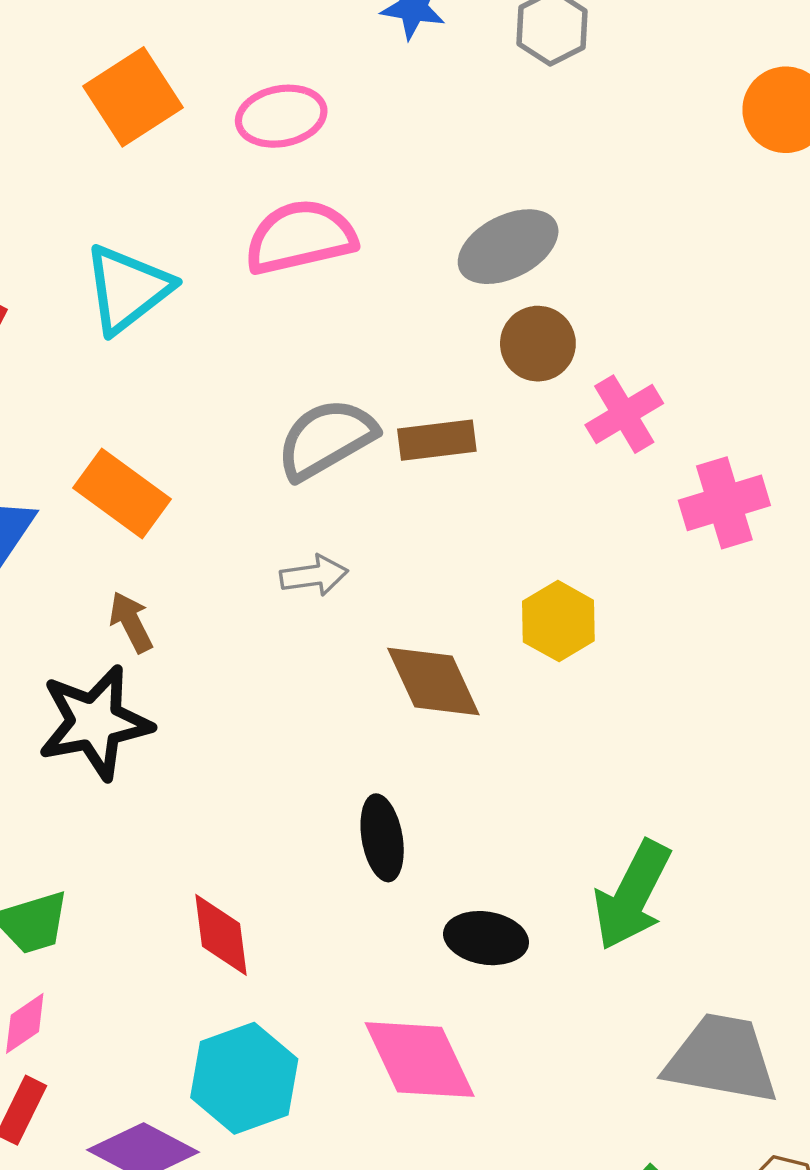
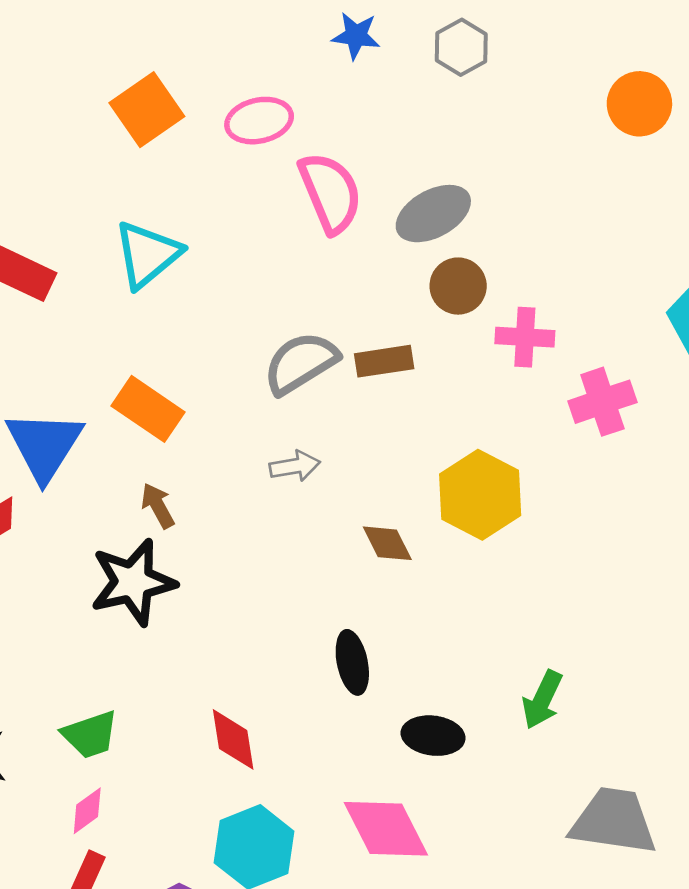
pink semicircle: (300, 237) -> (330, 193), moved, turned 82
pink cross: (624, 414) -> (525, 337), turned 36
yellow hexagon: (558, 621) -> (480, 495), size x1.5
brown diamond: (433, 681) -> (387, 543), size x0.7
green arrow: (632, 895) -> (542, 700), size x0.7

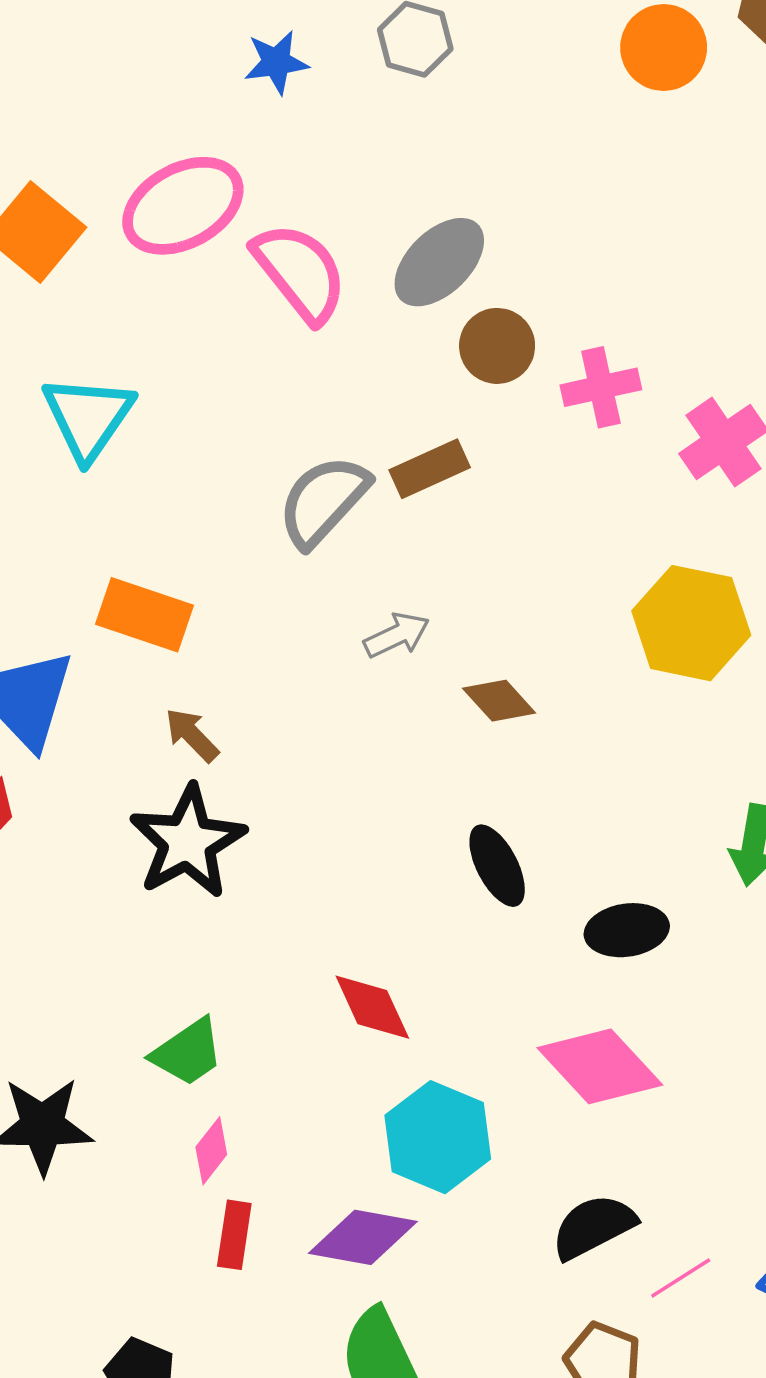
pink ellipse: (259, 121) -> (183, 206), size x1.4
gray arrow: (295, 466) -> (397, 635), moved
yellow hexagon: (480, 495) -> (691, 623), moved

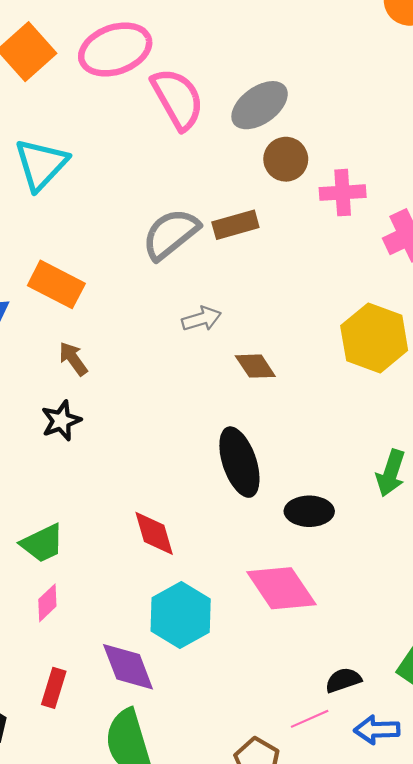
black star: (188, 842) -> (61, 421), size x0.6
black ellipse: (497, 866) -> (239, 462), size x1.4
black semicircle: (593, 1227) -> (343, 680), moved, size x0.7
red rectangle: (234, 1235) -> (54, 688), moved
purple diamond: (363, 1237) -> (128, 667), turned 50

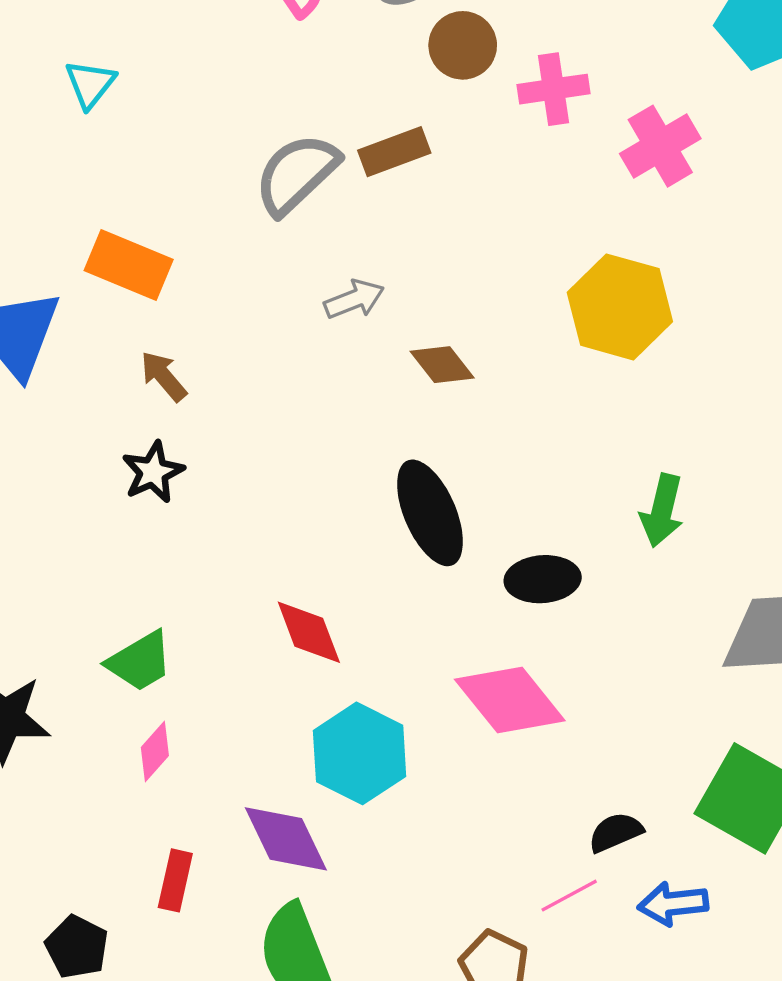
cyan triangle: (41, 164) -> (90, 84), size x0.6

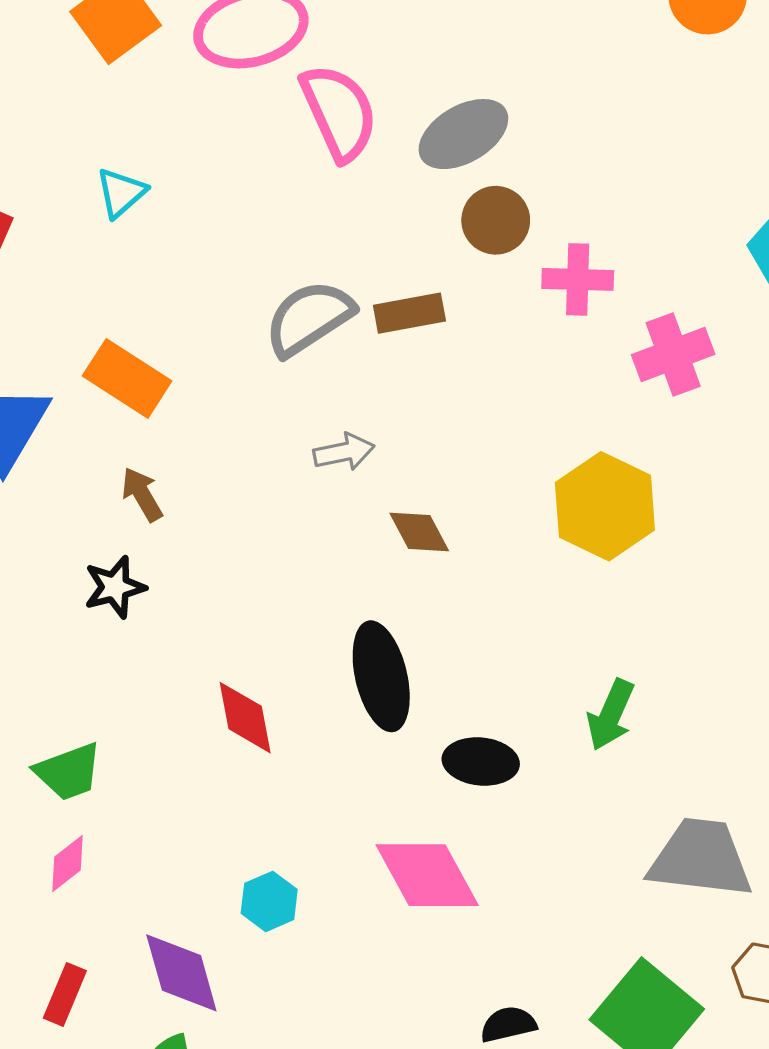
red diamond: (309, 632) -> (245, 718), moved
cyan hexagon: (360, 753) -> (269, 901), size x0.6

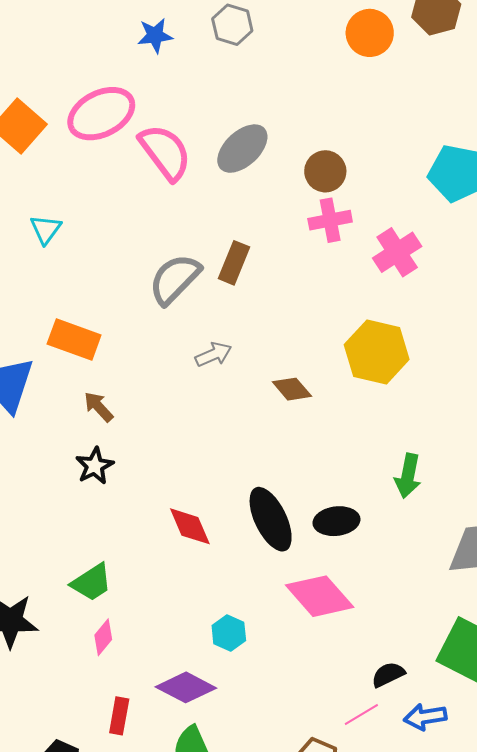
brown circle: (496, 220) -> (325, 171), moved
brown rectangle: (409, 313) -> (234, 263), turned -45
brown diamond: (419, 532) -> (292, 389), moved
black ellipse: (381, 676) -> (271, 519), moved
purple diamond: (181, 973) -> (186, 687), turned -34

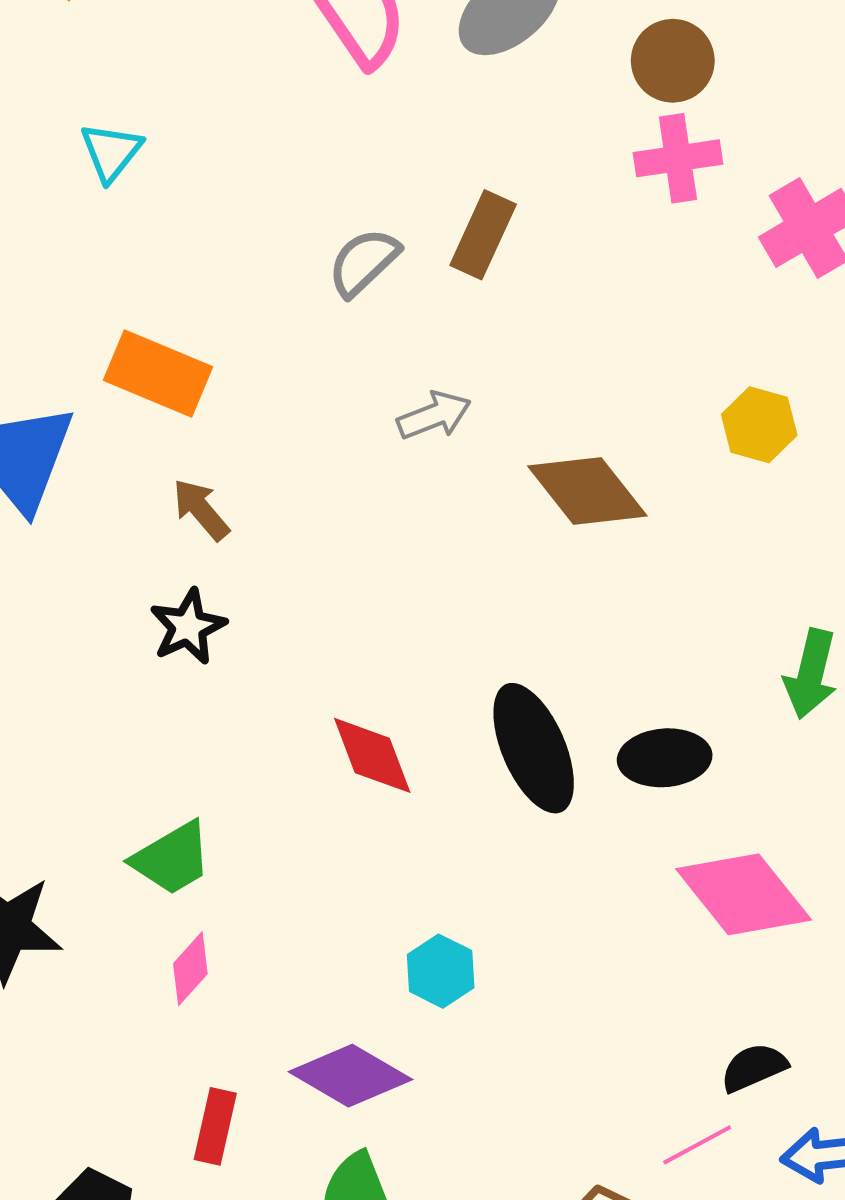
gray semicircle: (175, 279) -> (364, 262), size x0.7
yellow hexagon: (377, 352) -> (759, 425), size x0.6
brown diamond: (292, 389) -> (587, 491), size x1.5
pink diamond: (320, 596) -> (744, 894), moved

